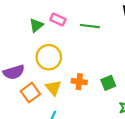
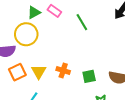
green line: (90, 26) -> (82, 22), turned 42
yellow circle: (49, 57) -> (26, 34), moved

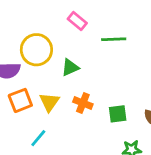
green triangle: (34, 12) -> (70, 67), moved
green line: (82, 22) -> (114, 39), turned -66

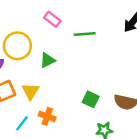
orange cross: (83, 103) -> (47, 116), moved
green square: (118, 114) -> (91, 99), turned 35

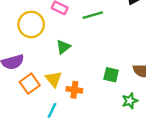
yellow circle: (17, 46) -> (31, 24), moved
orange cross: (47, 116) -> (74, 90), moved

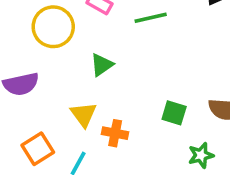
orange square: (30, 84) -> (38, 149), moved

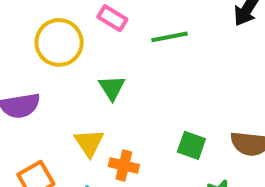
green triangle: (102, 65) -> (112, 88), turned -30

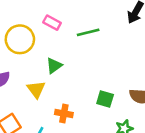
green triangle: (112, 88) -> (54, 66), turned 30
yellow triangle: (89, 143) -> (36, 89), moved

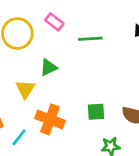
green square: (105, 99) -> (96, 112), turned -30
orange cross: (64, 113) -> (50, 119), size x1.5

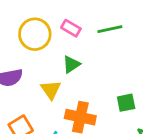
pink rectangle: (54, 22) -> (71, 28), moved

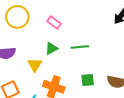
green line: (110, 29) -> (80, 47), moved
yellow circle: (35, 34) -> (17, 17), moved

